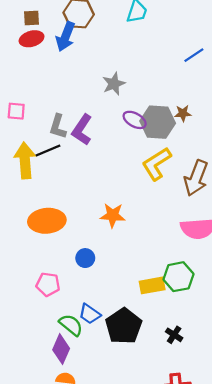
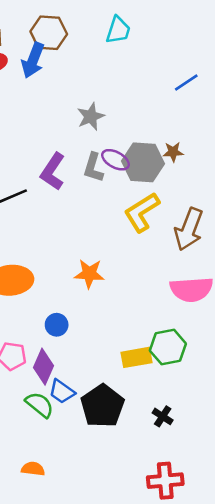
gray L-shape: (58, 126) -> (93, 168), moved
purple diamond: (61, 349) -> (43, 367), moved

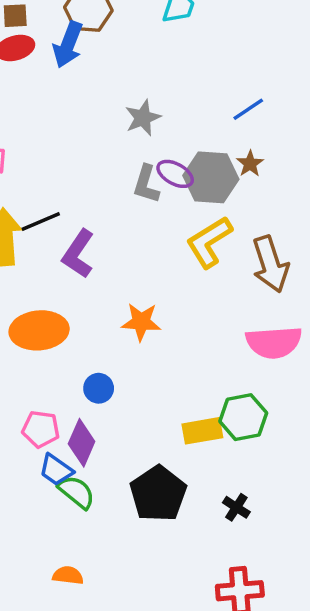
blue line: (186, 82) -> (248, 109), moved
brown star: (173, 152) -> (250, 164), turned -30
purple L-shape: (53, 172) -> (78, 254), moved
brown arrow: (189, 229) -> (270, 264), turned -39
blue trapezoid: (62, 392) -> (56, 470), moved

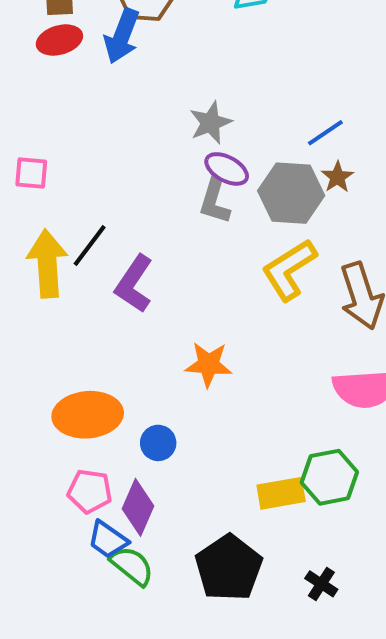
blue line: (248, 109) -> (325, 133), moved
purple ellipse: (175, 174) -> (227, 169), moved
black line: (41, 222) -> (90, 246), turned -30
orange ellipse: (39, 330) -> (88, 415), moved

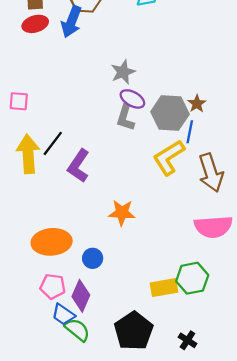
blue line: (325, 133) -> (190, 132), moved, turned -45

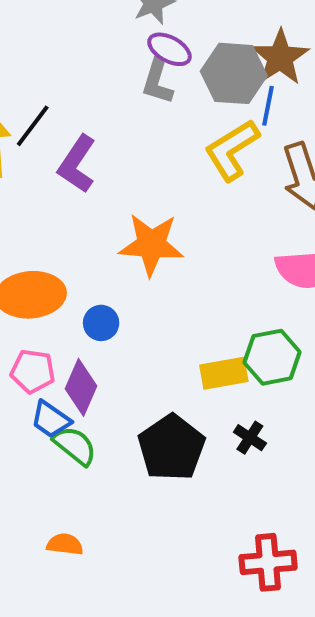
brown star: (197, 104) -> (280, 57), size x1.8
orange star: (122, 213) -> (151, 244), size x1.4
black cross: (187, 340) -> (250, 438), moved

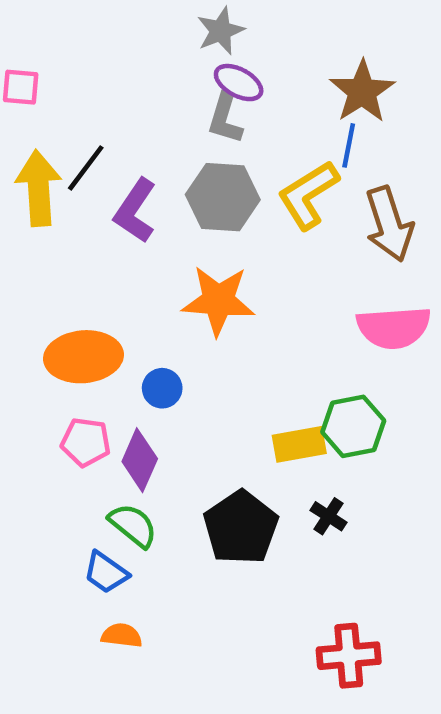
gray hexagon: (234, 73) -> (223, 197), moved
blue trapezoid: (51, 420) -> (106, 572), moved

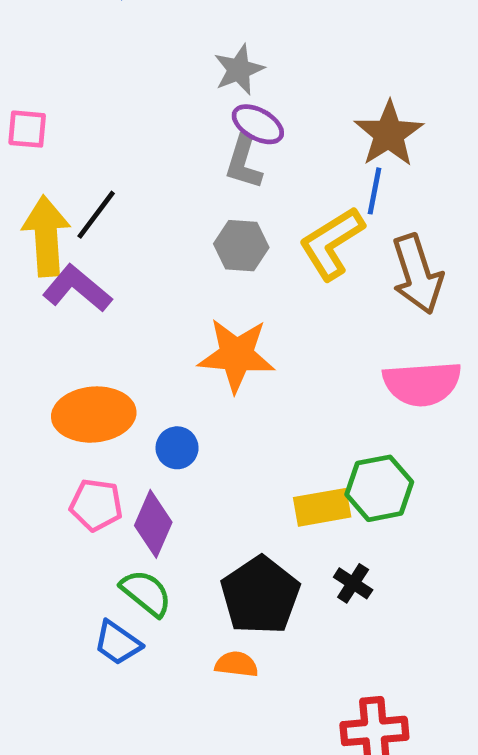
gray hexagon: (223, 197) -> (241, 246), size x0.7
purple L-shape: (135, 211) -> (77, 288), moved, turned 96
orange semicircle: (122, 635) -> (236, 664), moved

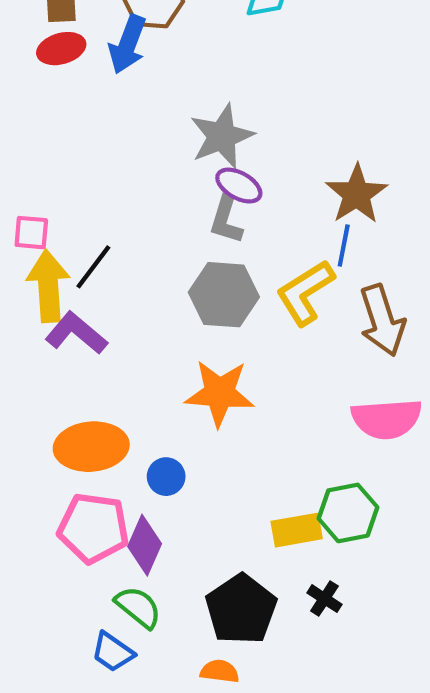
gray star: (239, 70) -> (222, 136), size x1.4
pink square: (27, 129) -> (31, 233), moved
gray hexagon: (241, 246) -> (224, 295), size x1.4
pink pentagon: (96, 505) -> (93, 528), size x1.5

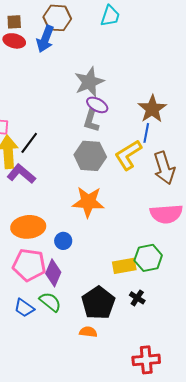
red ellipse: (61, 49) -> (14, 41), turned 30
blue trapezoid: (113, 652) -> (24, 308), moved

